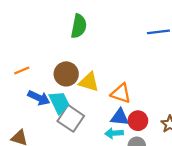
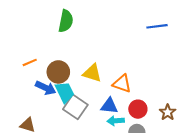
green semicircle: (79, 26) -> (66, 21), moved
brown circle: (66, 74) -> (58, 72), moved
blue triangle: (120, 117) -> (109, 106), moved

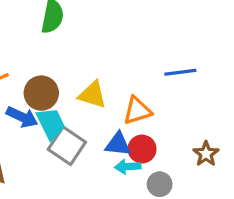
blue line: (157, 26) -> (180, 72), moved
orange triangle: (122, 84) -> (137, 111), turned -36
red circle: (138, 109) -> (142, 149), moved

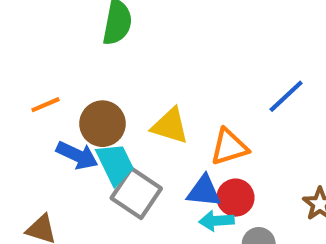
blue line: (180, 72) -> (286, 96), turned -36

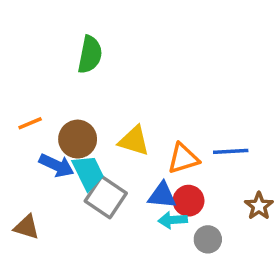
blue line: (286, 96) -> (231, 151), moved, turned 40

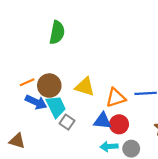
orange line: (30, 123) -> (27, 82), moved
gray square: (106, 197) -> (67, 122), size x0.6
cyan arrow: (173, 220) -> (109, 146), moved

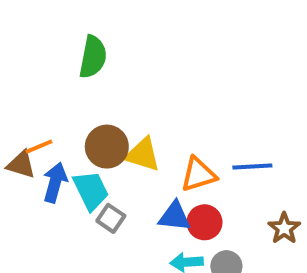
brown circle: (49, 86) -> (107, 147), moved
blue arrow: (36, 102) -> (55, 182), turned -100
brown triangle: (17, 141) -> (21, 165), moved

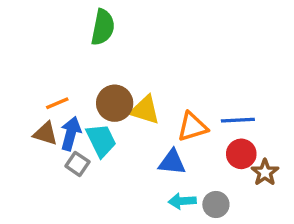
brown triangle: (21, 165) -> (45, 134), moved
gray square: (111, 218) -> (77, 164), moved
red circle: (204, 222) -> (241, 154), moved

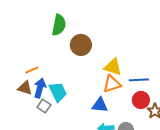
brown circle: (115, 103) -> (81, 45), moved
yellow triangle: (145, 110) -> (113, 67), moved

